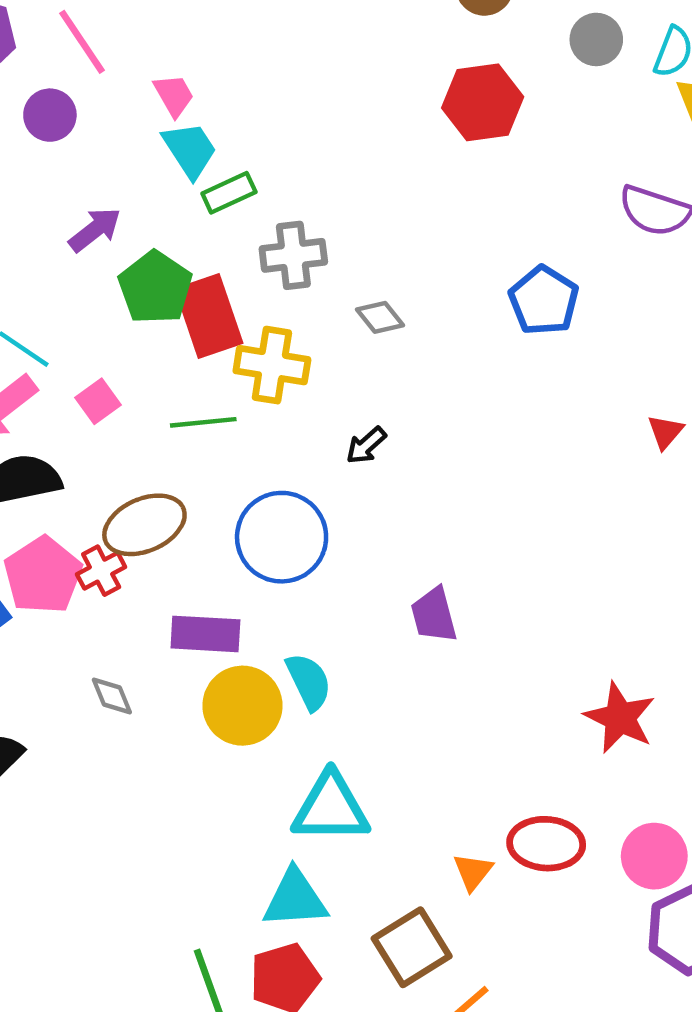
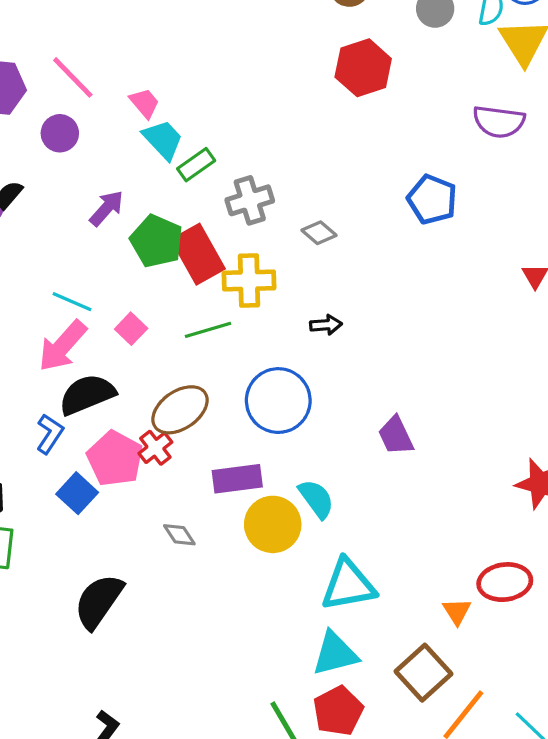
black arrow: (366, 445) -> (326, 325), turned -132

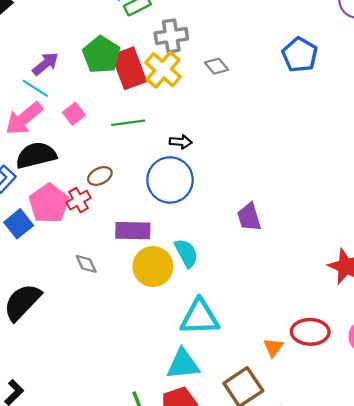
purple arrow: (107, 208) -> (45, 64), moved
yellow cross: (249, 280) -> (163, 70), moved, turned 33
black arrow: (326, 325) -> (181, 142), moved
brown ellipse: (180, 410) -> (100, 176), size x0.6

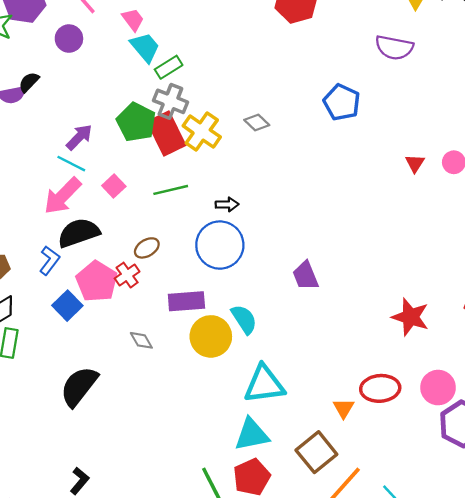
gray cross: (171, 36) -> (170, 101), moved, turned 36

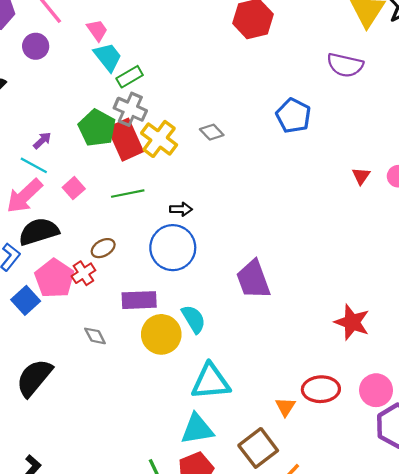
purple arrow: (79, 137) -> (42, 140), size x0.7
purple trapezoid: (305, 276) -> (253, 279), size x1.4

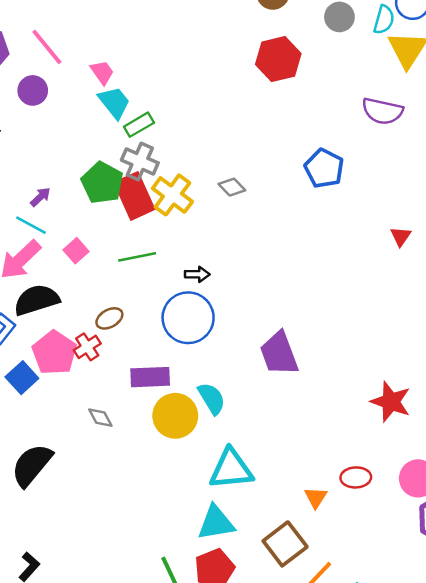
red ellipse: (321, 389) -> (356, 477), size x0.7

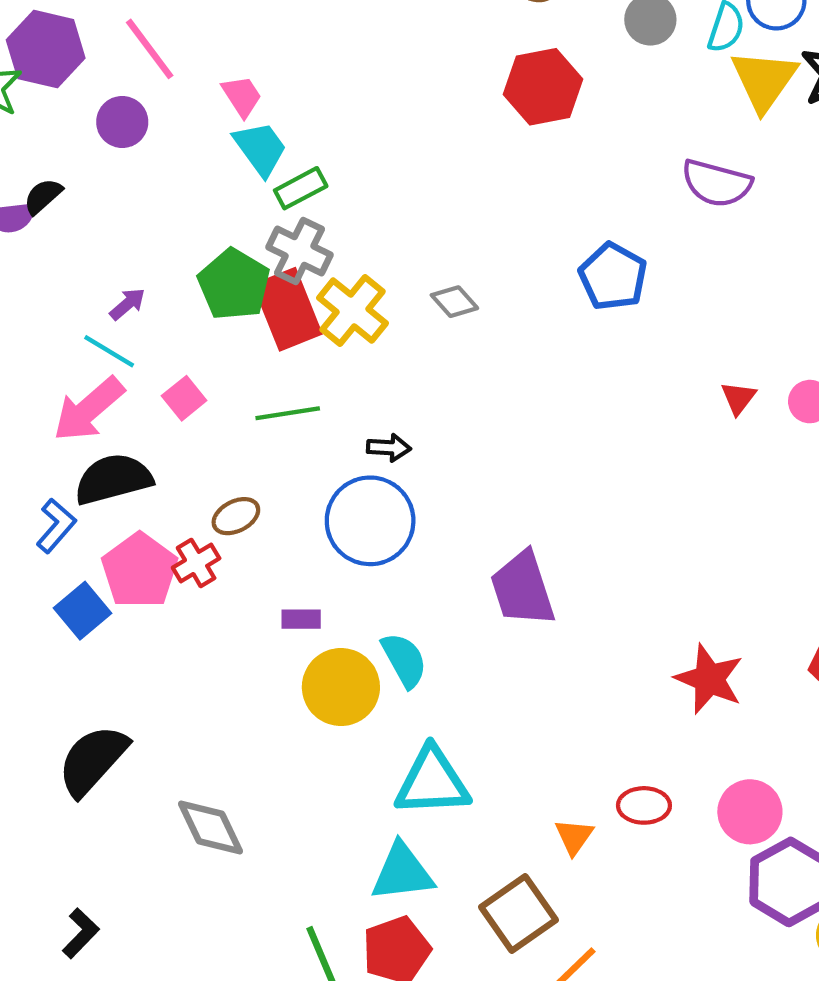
purple rectangle: (150, 377) -> (301, 619), size x0.6
gray diamond: (100, 418) -> (210, 827), moved, size x1.6

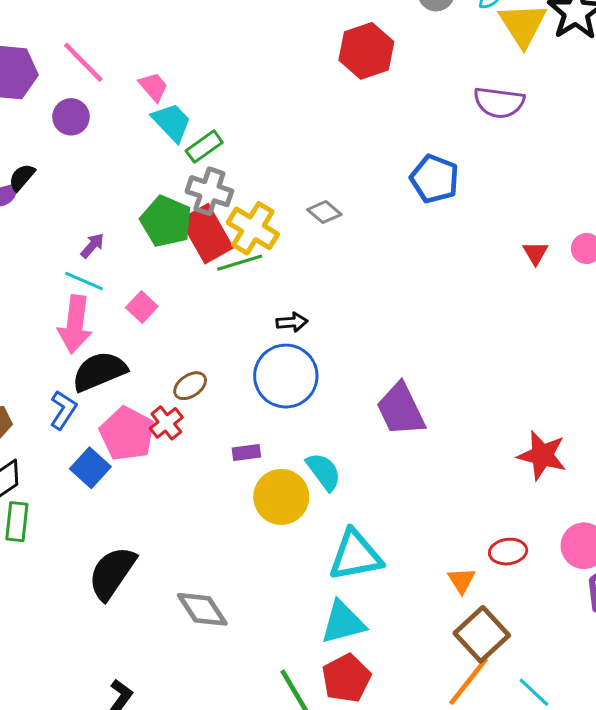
pink arrow: (89, 409) -> (75, 324), turned -34
green line: (288, 413) -> (240, 263), moved
brown square: (518, 913) -> (482, 634), moved

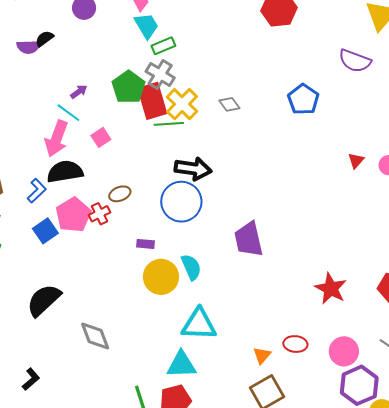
black arrow: (292, 322) -> (193, 169), size x1.8

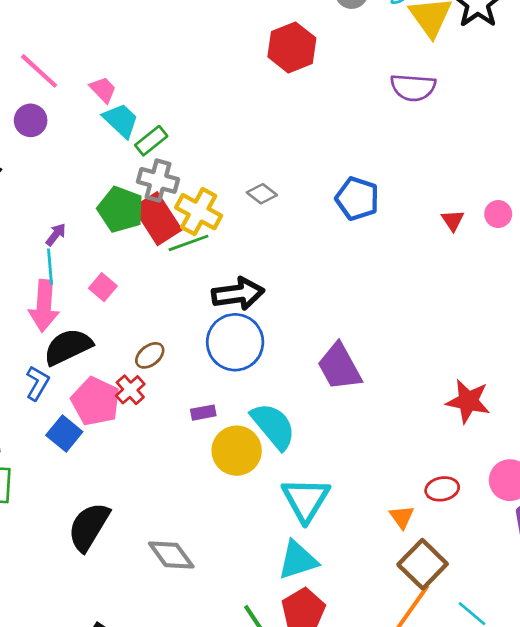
blue pentagon: (303, 99) -> (357, 199), moved
cyan line: (68, 113) -> (50, 267), turned 65
cyan semicircle: (191, 267) -> (273, 426), size x1.4
cyan triangle: (199, 324) -> (306, 500), turned -45

